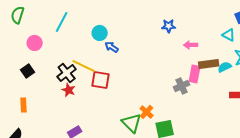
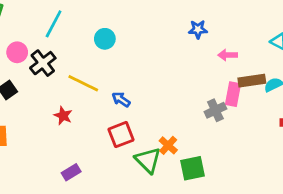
blue arrow: (112, 47) -> (121, 99), moved
black cross: (67, 73) -> (43, 63), moved
red square: (101, 80) -> (121, 135), moved, turned -30

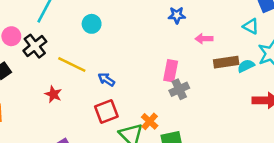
pink rectangle: (233, 94) -> (171, 71), moved
gray cross: (215, 110) -> (179, 89), moved

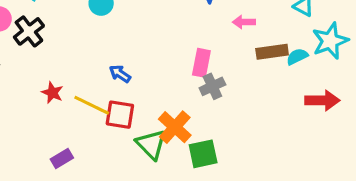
yellow line: (72, 65) -> (92, 105), moved
red square: (106, 112) -> (120, 115), turned 30
orange cross: (150, 121) -> (175, 127), size x1.5

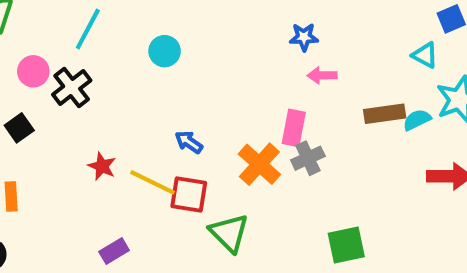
pink arrow: (244, 22) -> (322, 75), moved
orange cross: (175, 127) -> (259, 164), moved
green square: (203, 154) -> (346, 245), moved

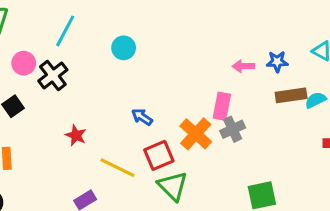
blue star: (304, 37) -> (277, 62), moved
yellow line: (152, 182) -> (117, 168), moved
red square: (189, 195) -> (159, 155), moved, turned -32

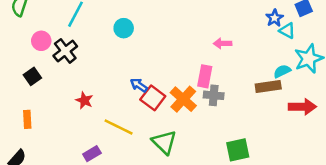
blue star: (277, 62) -> (275, 18), moved, turned -30
brown rectangle: (291, 95) -> (268, 86), moved
gray cross: (233, 129) -> (214, 95), turned 30
red square: (159, 155) -> (153, 98), moved, turned -30

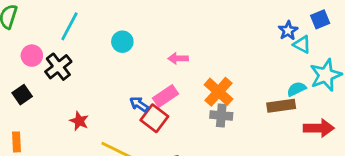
pink arrow: (223, 43) -> (178, 58), moved
pink rectangle: (205, 76) -> (166, 96), moved, turned 45
orange cross: (183, 99) -> (218, 92), moved

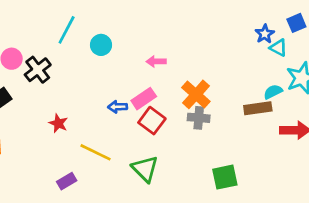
cyan line: (69, 26) -> (67, 30), moved
blue arrow: (139, 104) -> (118, 107), turned -36
red square: (154, 118) -> (152, 121), moved

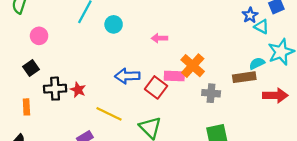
black cross: (38, 70) -> (55, 89), moved, turned 35
pink rectangle: (144, 99) -> (174, 76), moved, turned 36
blue arrow: (118, 107) -> (127, 76), size x1.5
gray cross: (199, 118) -> (211, 93), moved

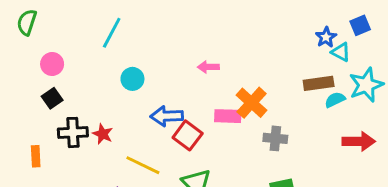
cyan circle: (114, 24) -> (132, 79), moved
black square: (31, 68) -> (52, 98), moved
brown rectangle: (244, 77) -> (319, 83), moved
red square: (156, 87) -> (188, 135), moved

